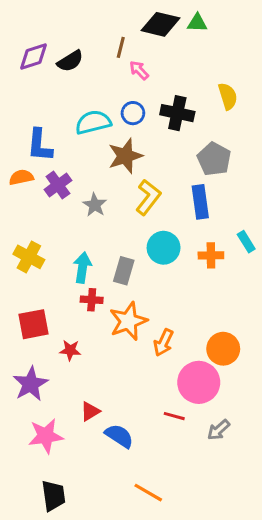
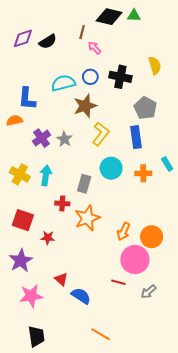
purple cross: (58, 185) -> (42, 138), moved
cyan arrow: (82, 268) -> (46, 175), moved
red square: (33, 324) -> (23, 220), turned 30
orange arrow: (164, 343) -> (124, 231), moved
red triangle: (90, 411) -> (61, 279), turned -48

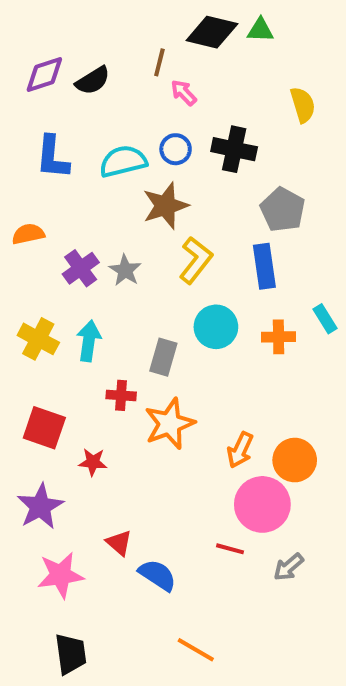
yellow semicircle: (155, 65) -> (303, 105), moved
blue L-shape: (27, 99) -> (52, 157), moved

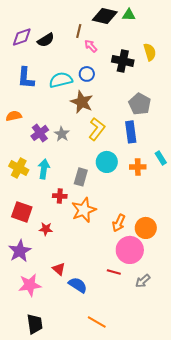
black cross: (234, 149) -> (123, 61), moved
brown star: (165, 206) -> (82, 102), turned -30

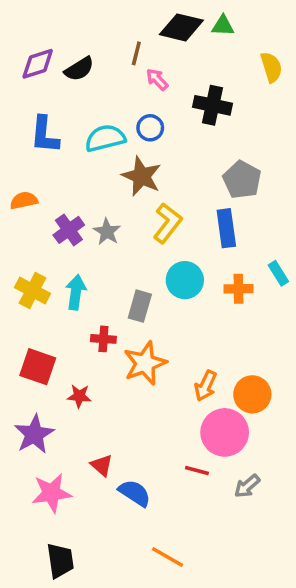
yellow semicircle: (150, 52) -> (271, 67), moved

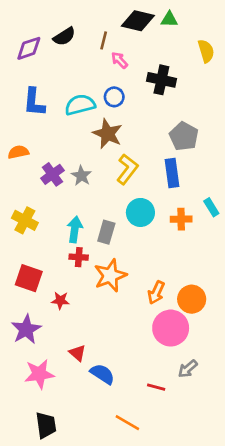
black semicircle: (79, 69) -> (64, 36), moved
cyan arrow: (76, 292) -> (75, 230), moved
red line: (197, 471) -> (156, 387), moved

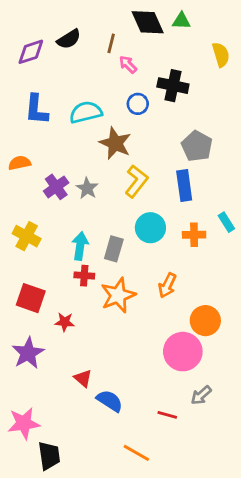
black diamond: (138, 21) -> (148, 22), turned 52
blue circle: (114, 97) -> (138, 104), moved
orange arrow: (156, 293) -> (167, 285), moved
pink star: (39, 374) -> (24, 423), moved

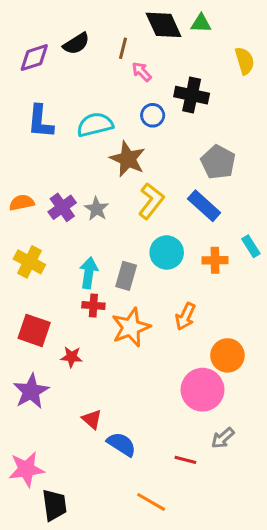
orange semicircle: (20, 163) -> (22, 203), moved
blue rectangle: (184, 185) -> (204, 206), turned -40

